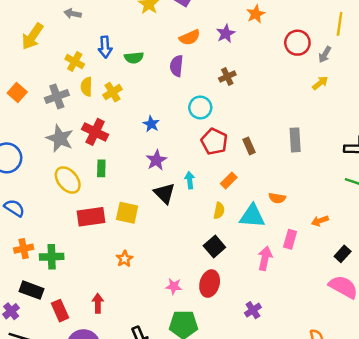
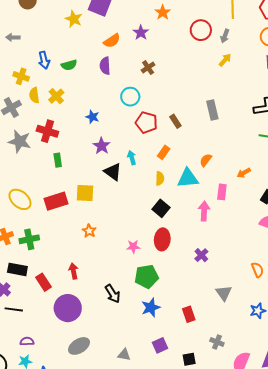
yellow ellipse: (68, 180) -> (20, 199), moved
orange semicircle: (277, 198) -> (206, 160), turned 128

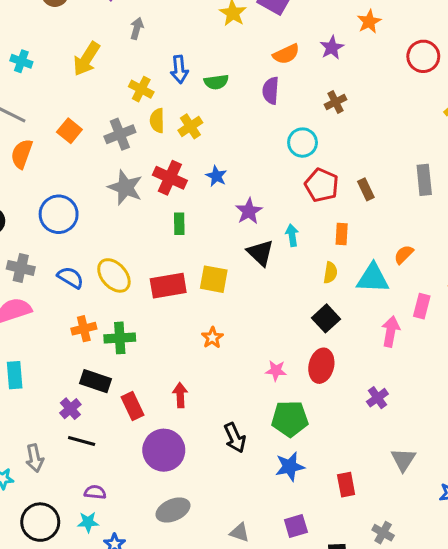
gray arrow: (13, 37) -> (137, 28), turned 96
blue star: (92, 117) -> (216, 176), moved
orange rectangle: (164, 152) -> (342, 234), turned -40

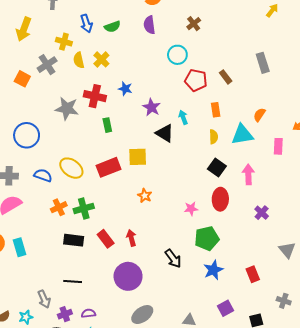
gray cross: (120, 134) -> (47, 65), moved
pink arrow: (391, 331) -> (248, 174), moved
red rectangle: (132, 406) -> (106, 239), moved
purple cross: (70, 409) -> (65, 314), moved, turned 32

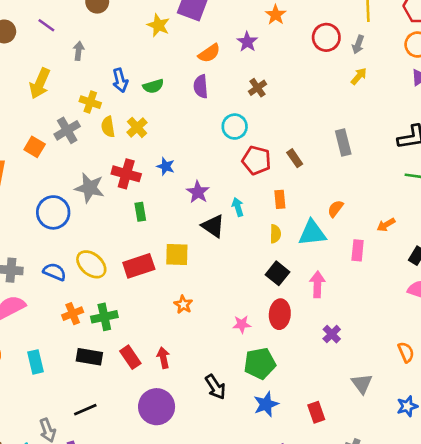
blue circle: (27, 135) -> (53, 212), moved
cyan rectangle: (20, 247) -> (35, 362), moved
black line: (73, 282) -> (85, 410), turned -30

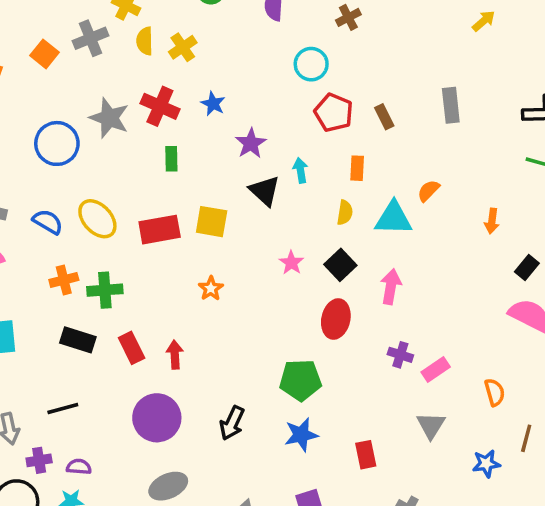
orange arrow: (386, 225) -> (492, 221), turned -60
pink rectangle: (358, 250) -> (436, 369), moved, turned 42
pink star: (242, 324) -> (291, 263), moved, turned 30
purple cross: (332, 334) -> (400, 355), turned -36
black arrow: (215, 387) -> (232, 423), moved, turned 50

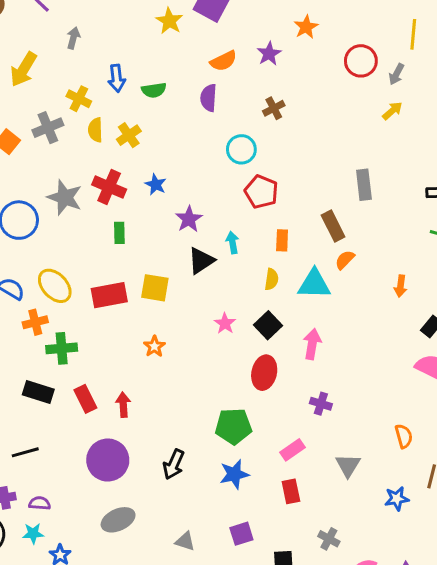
brown rectangle: (384, 117) -> (333, 226), moved, size x1.4
black triangle: (265, 191) -> (201, 261), turned 44
orange cross: (64, 280) -> (35, 322), moved
pink rectangle: (436, 369) -> (293, 450), moved

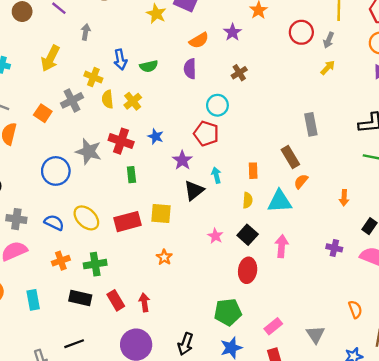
red pentagon: (261, 192) -> (206, 134), moved
orange cross: (35, 322) -> (61, 261), moved
purple cross: (321, 404) -> (334, 248), moved

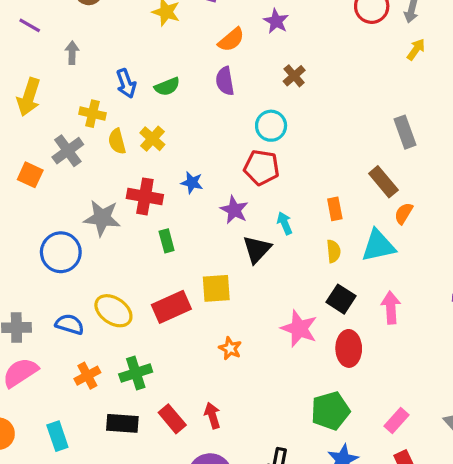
pink star: (215, 236) -> (299, 329), moved, size x1.6

